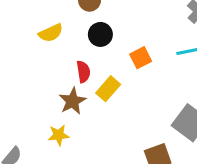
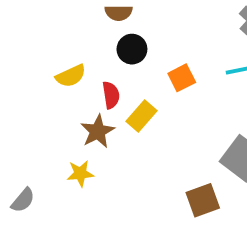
yellow semicircle: (51, 33) -> (71, 76), moved

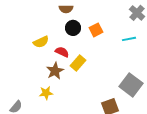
orange square: (182, 78) -> (96, 30), moved
red semicircle: (111, 95) -> (62, 52), turned -56

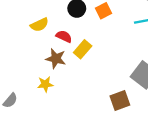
brown star: (55, 71) -> (56, 59), turned -30

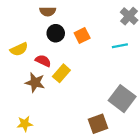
yellow star: (45, 84) -> (25, 124), moved

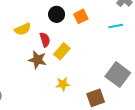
red semicircle: (43, 61) -> (45, 40), turned 48
yellow star: (25, 124) -> (63, 84), moved

